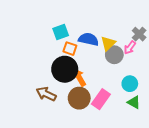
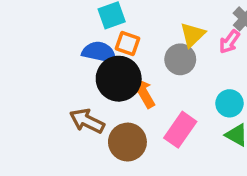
blue semicircle: (88, 39) -> (99, 52), moved
gray circle: (114, 55) -> (180, 59), moved
brown circle: (79, 98) -> (127, 142), moved

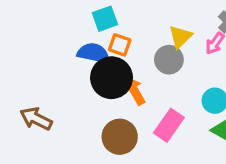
brown arrow: (87, 121) -> (36, 119), moved

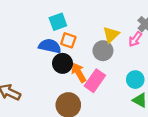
black circle: (112, 78) -> (63, 63), size x0.7
pink rectangle: (169, 125) -> (95, 81), moved

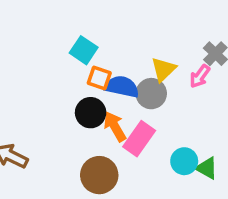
cyan square: (58, 22) -> (84, 50), turned -36
blue semicircle: (50, 46) -> (122, 87), moved
cyan circle: (135, 80) -> (184, 161), moved

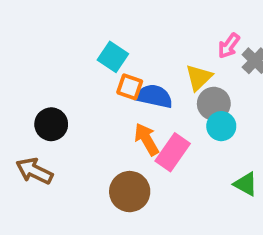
pink arrow: (200, 76) -> (229, 46), moved
gray circle: (151, 94) -> (214, 104), moved
black circle: (91, 113) -> (51, 124), moved
cyan circle: (184, 161) -> (221, 126), moved

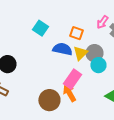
yellow triangle: (199, 78) -> (80, 53), moved
orange square: (130, 87) -> (76, 33), moved
orange arrow: (147, 139) -> (69, 93), moved

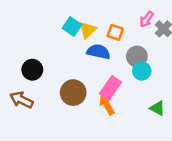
yellow triangle: (80, 53) -> (88, 30), moved
brown circle: (49, 100) -> (73, 93), moved

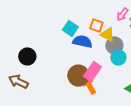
cyan square: (72, 26) -> (70, 28), moved
yellow triangle: (88, 30) -> (107, 34), moved, turned -49
brown circle: (73, 93) -> (78, 76), moved

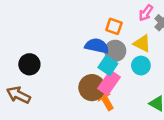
cyan square: (70, 28) -> (108, 66), moved
yellow triangle: (107, 34) -> (142, 43), moved
gray circle: (114, 45) -> (115, 51), moved

